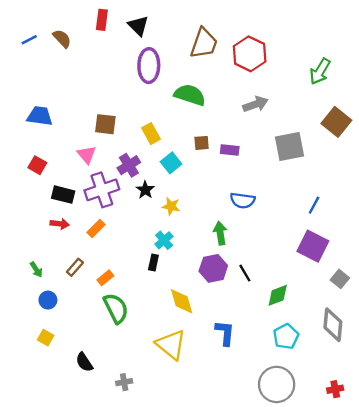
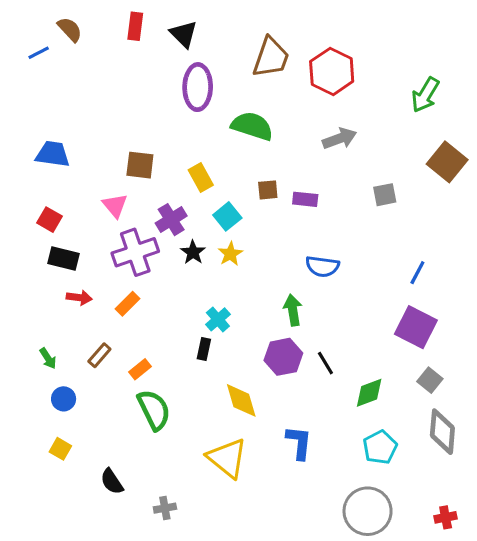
brown semicircle: (62, 39) -> (70, 29), moved
gray square: (289, 146) -> (385, 195), size x0.6
black rectangle: (63, 195) -> (64, 259), moved
yellow star: (171, 206) -> (230, 254), moved, turned 30
gray square: (340, 279) -> (430, 380), moved

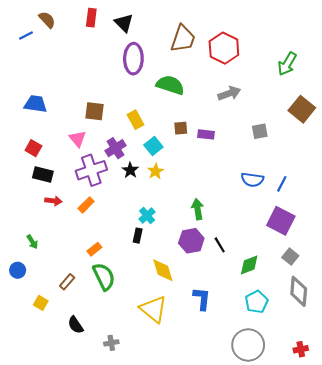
blue semicircle: (322, 266) -> (252, 180), moved
brown rectangle: (99, 355) -> (67, 282), moved
blue circle: (64, 399) -> (18, 270), moved

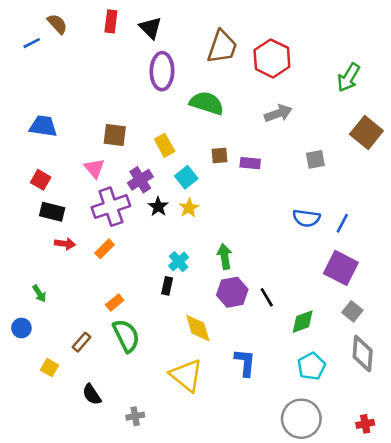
green arrow: (198, 209) -> (225, 256), moved

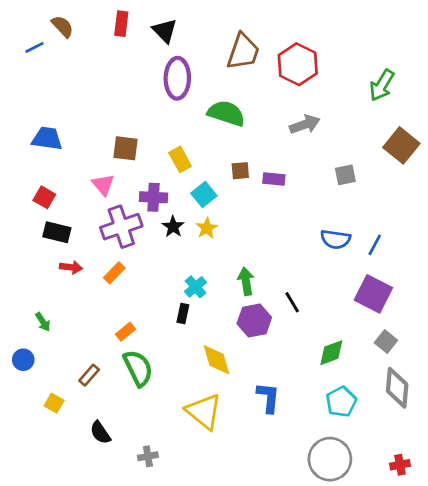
purple cross: (140, 180) -> (153, 197), turned 35
black line: (267, 297) -> (292, 302), moved

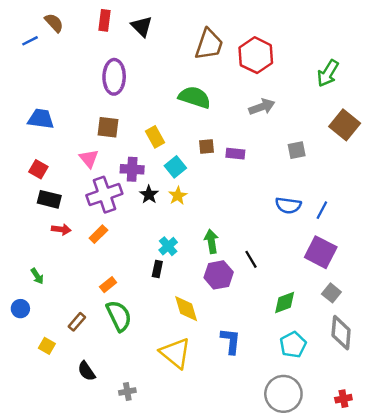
purple ellipse: (177, 78) -> (114, 77), moved

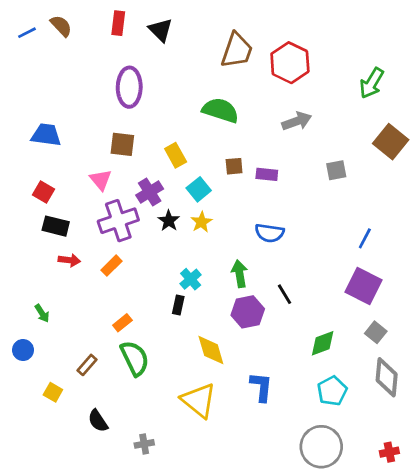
blue line: (30, 41) -> (27, 33), moved
purple cross: (132, 169) -> (150, 192), turned -35
blue semicircle: (288, 205) -> (269, 233), moved

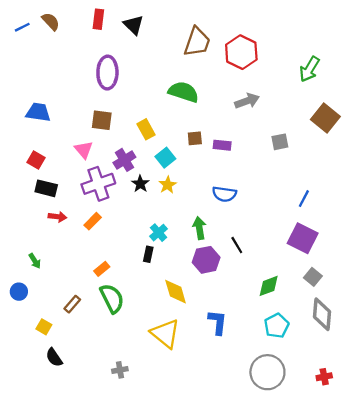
black semicircle: (98, 421) -> (54, 357), moved

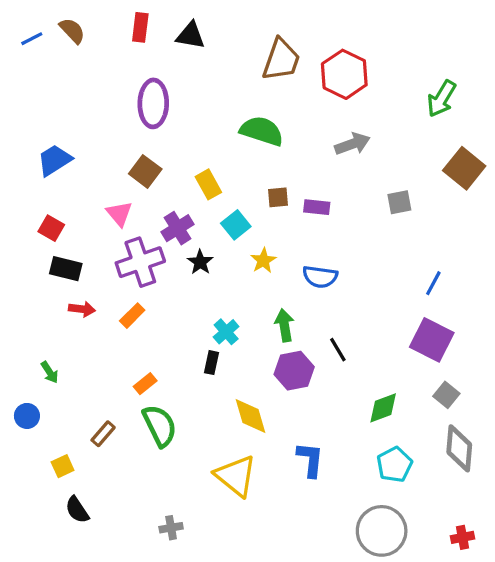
black triangle: (134, 25) -> (190, 35), turned -35
blue trapezoid: (38, 112) -> (54, 160), turned -40
brown square: (102, 120) -> (145, 171), turned 30
yellow star: (168, 185) -> (263, 261), moved
yellow square: (44, 327) -> (63, 466), turned 35

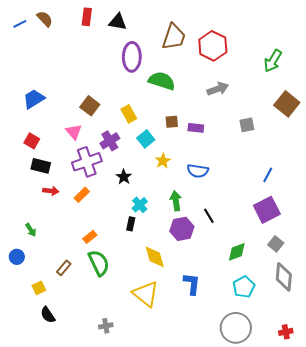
purple ellipse: (153, 103) -> (132, 57), moved
black star: (200, 262) -> (124, 177), moved
purple square: (432, 340) -> (267, 210), turned 36

